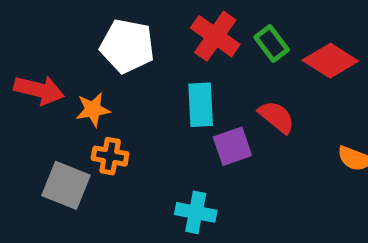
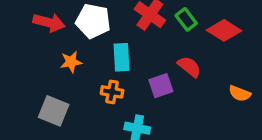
red arrow: (39, 90) -> (49, 23), moved
cyan rectangle: (201, 105) -> (122, 57), moved
orange cross: (110, 156) -> (112, 92), moved

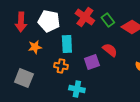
red arrow: (49, 23) -> (21, 22), turned 78

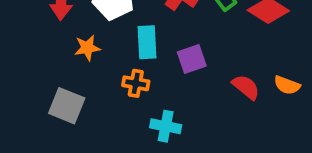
red semicircle: (110, 50) -> (246, 87), moved
purple square: (92, 62) -> (192, 59), moved

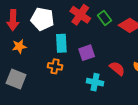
orange star: (87, 48) -> (19, 46), moved
cyan cross: (166, 126) -> (95, 82), moved

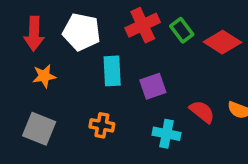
red cross: (80, 15) -> (143, 25), turned 30
orange cross: (55, 66) -> (102, 125), moved

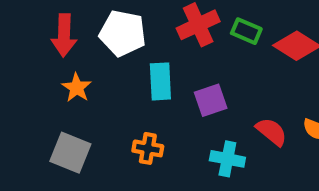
green rectangle: (182, 30) -> (246, 31), turned -30
orange star: (44, 76) -> (77, 88), turned -30

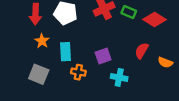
cyan rectangle: (160, 81) -> (65, 52), moved
purple square: (211, 100) -> (103, 56), moved
red semicircle: (271, 132) -> (142, 51), moved, turned -98

